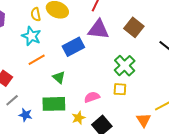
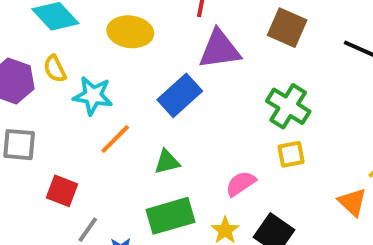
yellow semicircle: (36, 14) -> (55, 69), moved
green triangle: (59, 77) -> (167, 162), turned -40

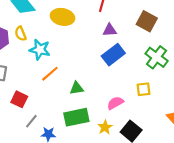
purple triangle: (220, 49) -> (110, 30), size x0.6
blue rectangle: (180, 95) -> (113, 55), moved
green cross: (288, 106) -> (157, 57), moved

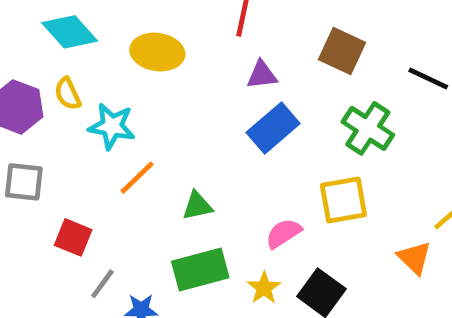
yellow square: (143, 89) -> (343, 200), size x1.5

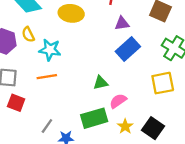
orange line: (137, 178) -> (47, 77), moved, turned 36
green triangle: (197, 206) -> (101, 83), moved
pink semicircle: (283, 233) -> (118, 101), moved
red square: (73, 237) -> (16, 103), moved

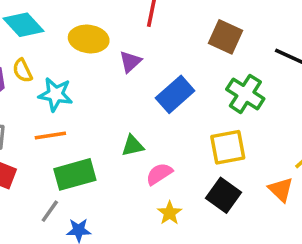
purple triangle: (122, 23) -> (130, 62), moved, turned -35
green rectangle: (94, 118) -> (75, 174), moved
black square: (153, 128) -> (224, 195), moved

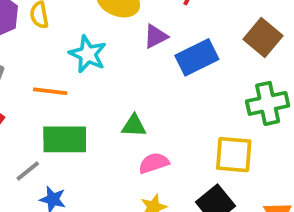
cyan star: (55, 94) -> (88, 54), moved
blue rectangle: (175, 94) -> (197, 57), moved
green cross: (245, 94) -> (268, 103), turned 30

